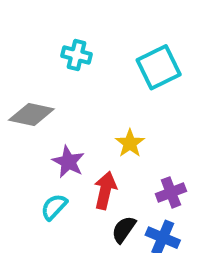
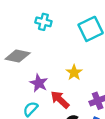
red arrow: (105, 190) -> (60, 100), turned -60

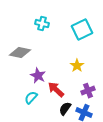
yellow star: (74, 73) -> (77, 66), moved

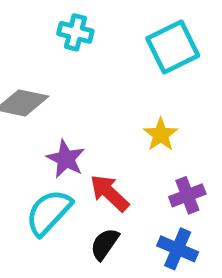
cyan semicircle: (31, 98) -> (49, 212), size x1.5
black semicircle: (65, 109) -> (105, 244), moved

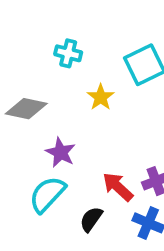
yellow star: (161, 135) -> (101, 97), moved
red arrow: (109, 193) -> (118, 187), moved

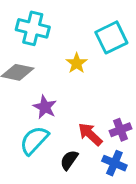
cyan cross: (68, 53) -> (33, 28), moved, size x1.5

